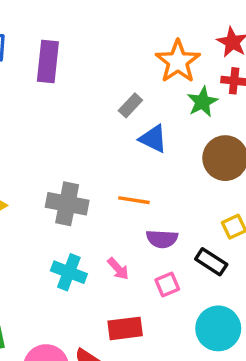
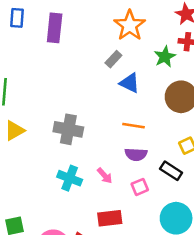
orange star: (178, 61) -> (130, 25), moved
orange line: (134, 200) -> (133, 126), moved

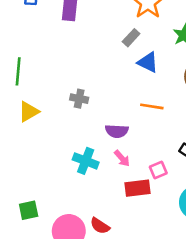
gray cross: (68, 129) -> (79, 99), moved, size x0.6
purple semicircle: (136, 154) -> (117, 131), moved
red rectangle: (110, 218) -> (138, 188), moved

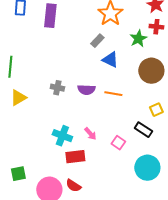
purple semicircle: (117, 131) -> (86, 90), moved
pink square: (158, 170) -> (118, 143), turned -32
red rectangle: (138, 188) -> (75, 157), moved

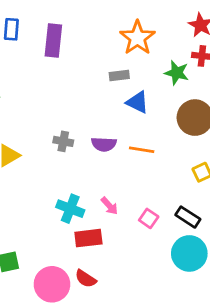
green star: (138, 39) -> (177, 73), turned -30
gray rectangle: (97, 41) -> (119, 76), turned 40
black rectangle: (143, 130) -> (188, 217), moved

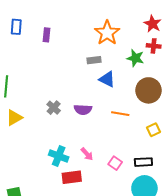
purple rectangle: (53, 40) -> (47, 35), size x0.6
gray cross: (63, 141) -> (54, 108), turned 32
orange line: (142, 150) -> (120, 114), moved
black rectangle: (188, 217) -> (143, 162), turned -36

